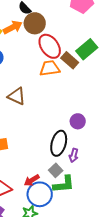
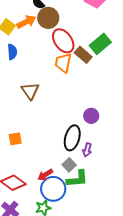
orange trapezoid: (50, 68) -> (63, 63), turned -70
brown triangle: (17, 96) -> (30, 91), turned 30

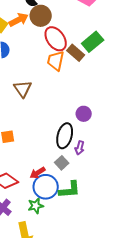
green L-shape: (77, 179) -> (70, 190), moved

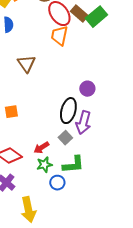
brown rectangle: (76, 53) -> (79, 14), moved
purple arrow: (80, 148) -> (83, 123), size x1.6
blue circle: (46, 187) -> (57, 183), moved, size x0.6
green star: (36, 206) -> (44, 165), moved

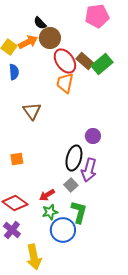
green L-shape: (73, 165) -> (79, 212), turned -70
blue circle: (57, 183) -> (63, 230), size x1.6

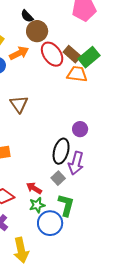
orange arrow: (28, 42) -> (19, 53), moved
orange trapezoid: (65, 83) -> (77, 74), moved, turned 85
red arrow: (47, 195) -> (34, 188), turned 63

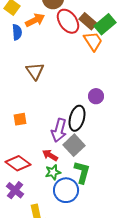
orange trapezoid: (77, 74) -> (93, 41), turned 50
purple arrow: (76, 163) -> (59, 130), moved
gray square: (58, 178) -> (74, 145), size x1.5

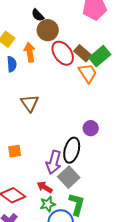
orange arrow: (35, 20) -> (30, 52), turned -72

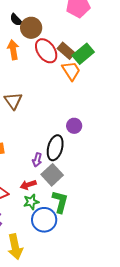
black semicircle: (38, 15) -> (16, 20), moved
purple arrow: (54, 162) -> (37, 160), size x0.6
red arrow: (45, 187) -> (28, 185), turned -49

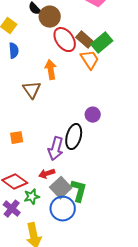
orange arrow: (13, 50) -> (51, 70), moved
purple arrow: (37, 160) -> (56, 149), size x1.6
gray square: (52, 175) -> (61, 188), moved
green star: (31, 202) -> (32, 197), moved

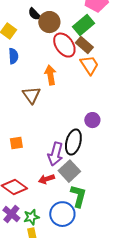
green rectangle: (102, 43) -> (83, 25), moved
gray square: (61, 188) -> (69, 171), moved
green star: (32, 197) -> (31, 217), moved

